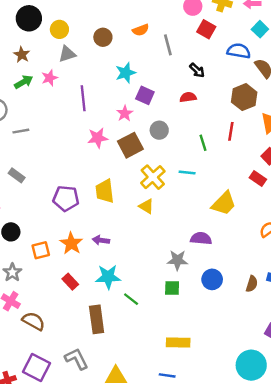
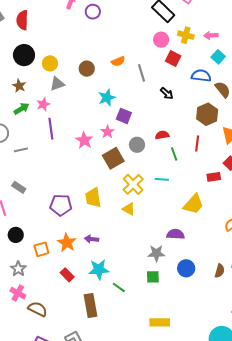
red semicircle: (188, 97) -> (162, 135), moved
purple line: (83, 98) -> (51, 129), moved
pink star: (98, 138) -> (84, 140), moved, turned -30
red rectangle: (258, 179) -> (214, 177), moved, turned -40

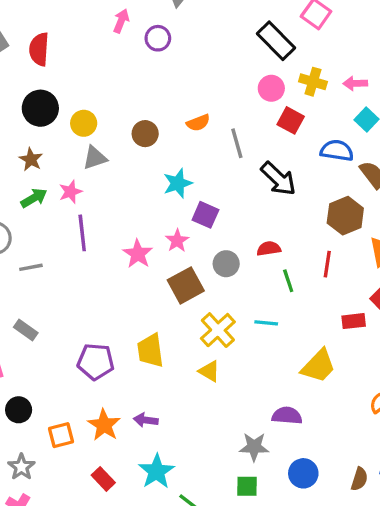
black arrow: (167, 93) -> (278, 179), size x1.6
cyan star: (99, 269) -> (157, 471), turned -30

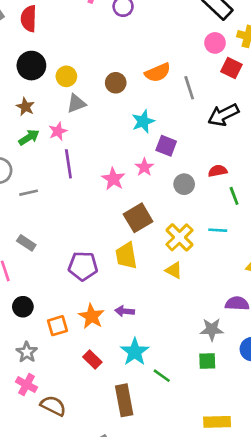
orange semicircle: (198, 123) -> (158, 73), size x1.4
black arrow: (278, 179) -> (223, 115), turned 112
brown square: (186, 285) -> (138, 218), moved

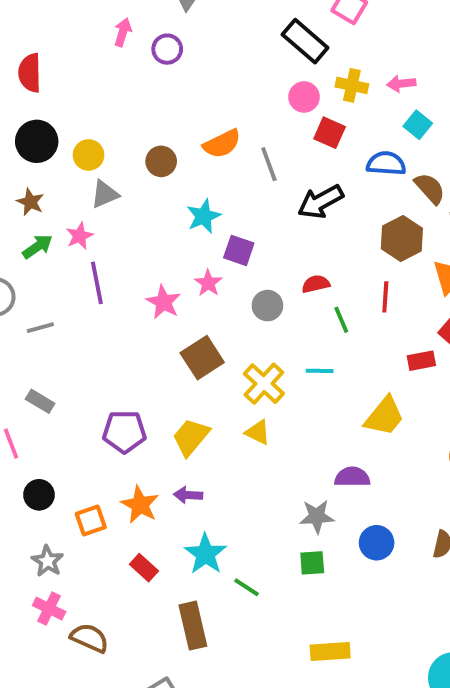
yellow trapezoid: (126, 256) -> (191, 437), moved, turned 52

